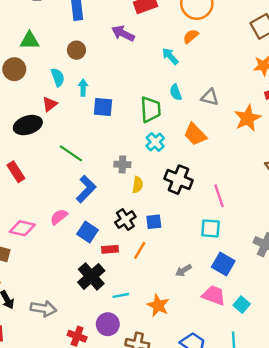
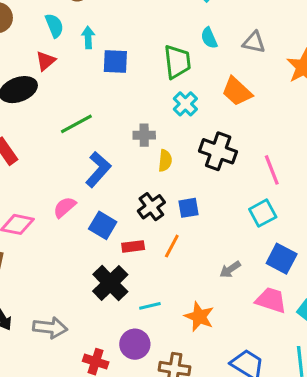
green line: (71, 153) -> (76, 124), turned -60
cyan square: (210, 228) -> (263, 213), turned -30

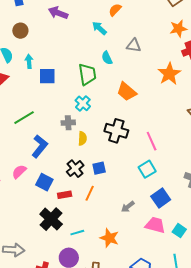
gray triangle: (254, 42) -> (134, 45), moved
cyan cross: (185, 104) -> (83, 103), moved
blue square: (282, 259) -> (161, 198), turned 30

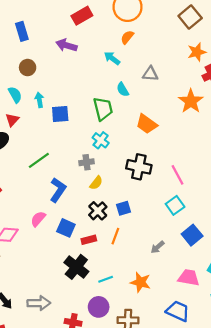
yellow semicircle: (82, 138) -> (96, 183), moved, turned 40
pink trapezoid: (155, 225) -> (189, 278), moved

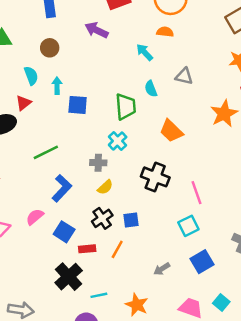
orange semicircle: (127, 37) -> (165, 32), turned 48

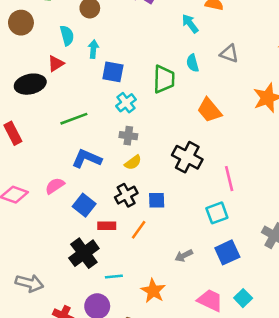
cyan cross: (118, 141) -> (126, 103), moved
blue L-shape: (62, 188) -> (87, 159), turned -116

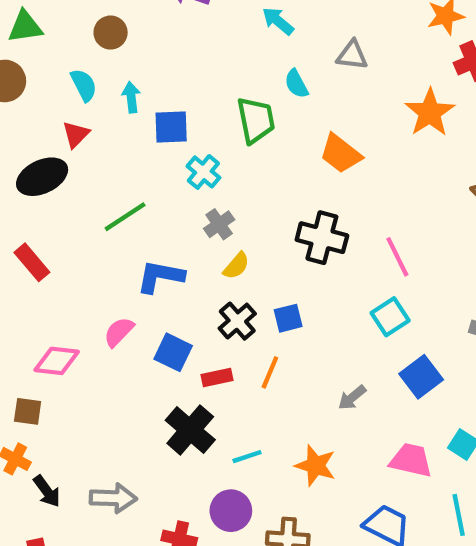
gray cross: (128, 136) -> (219, 224), turned -30

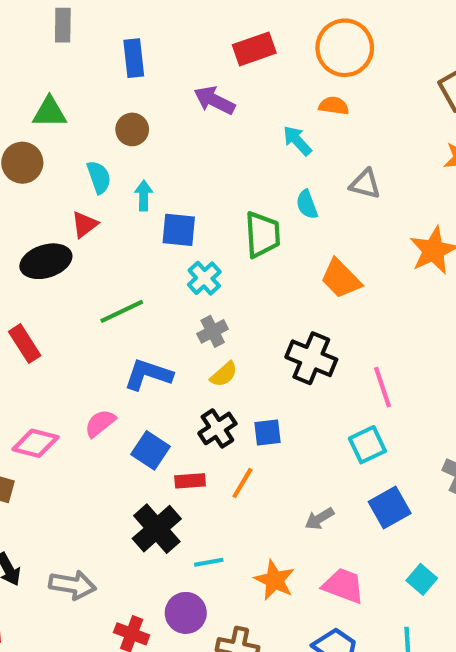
pink trapezoid: (411, 460) -> (343, 586), moved

